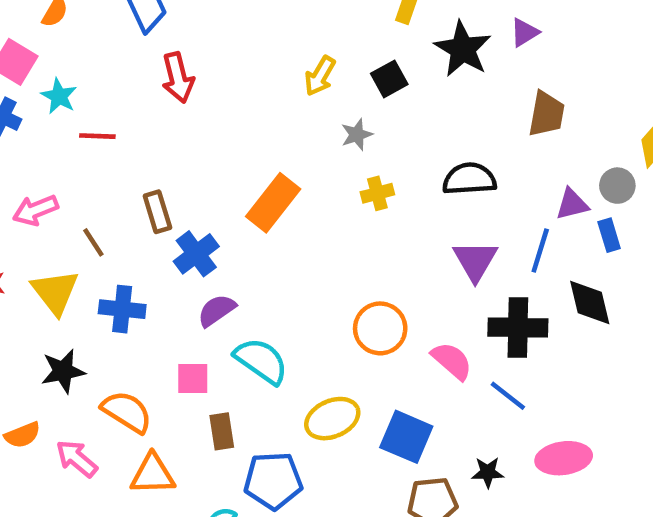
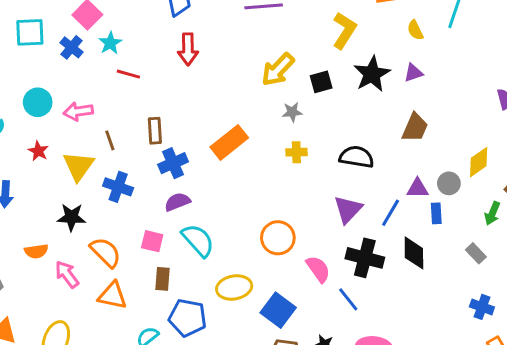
yellow arrow: (320, 76) -> (278, 70), size x1.4

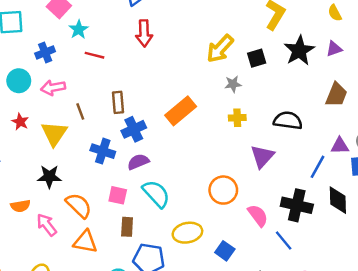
blue cross: (71, 47) -> (45, 52), moved, turned 30
blue cross: (118, 187) -> (103, 151), moved
purple triangle: (348, 209) -> (262, 156), moved
blue square: (278, 310) -> (225, 251), size x0.7

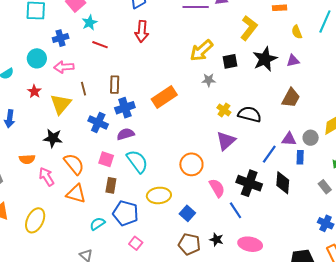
yellow cross: (237, 118) -> (224, 110), moved, turned 32

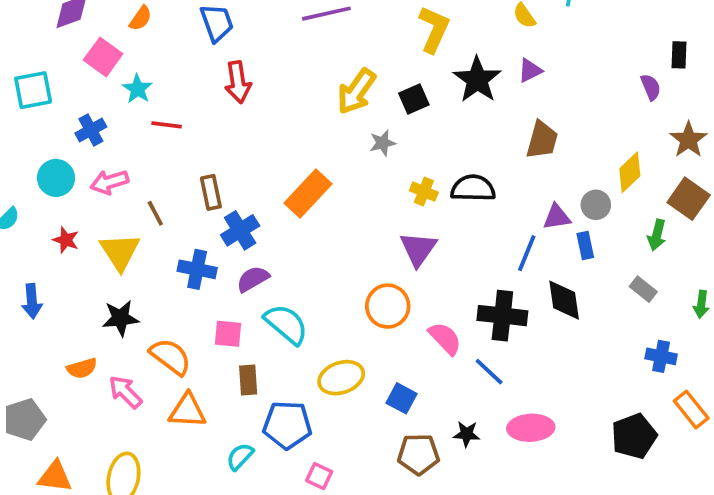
purple triangle: (226, 141) -> (418, 249), moved

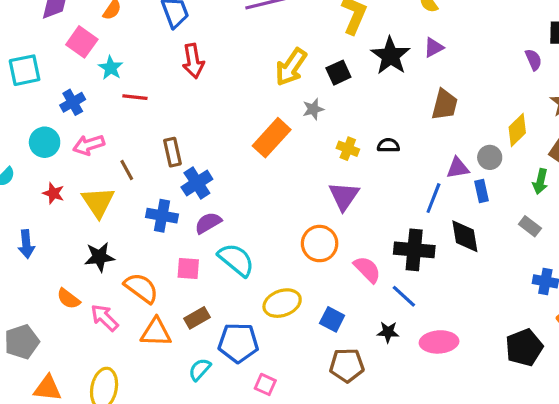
black semicircle: (473, 188) -> (388, 145), size x0.6
orange rectangle: (308, 194) -> (272, 138), moved
orange semicircle: (82, 368) -> (68, 299), turned 55
brown rectangle: (248, 380) -> (197, 318), moved, turned 65
black star: (467, 434) -> (388, 332), moved

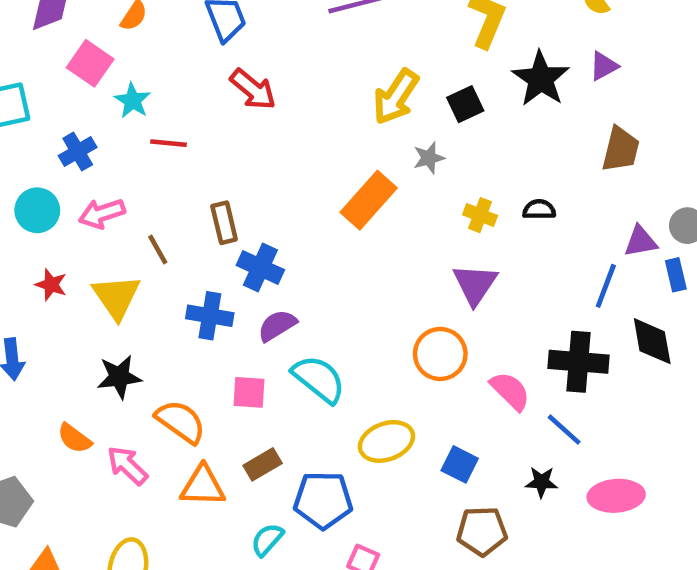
red arrow: (193, 61) -> (253, 89), turned -40
blue cross: (197, 183) -> (260, 268), turned -32

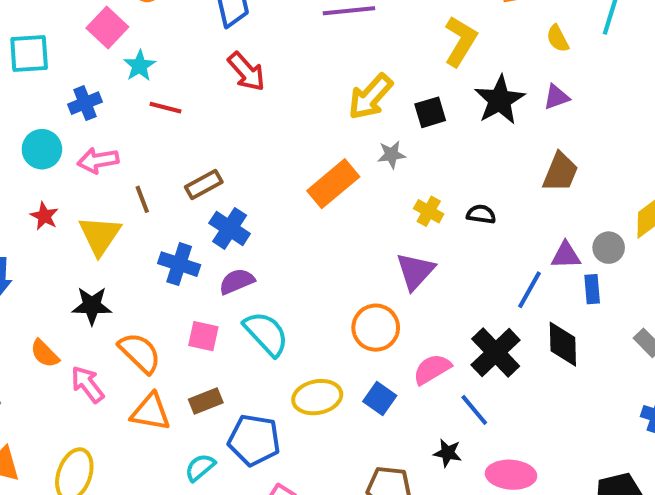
brown rectangle: (224, 223) -> (204, 185), turned 66
black cross: (578, 362) -> (496, 352), turned 33
pink semicircle: (510, 391) -> (432, 369), turned -84
blue square: (460, 464) -> (380, 399), moved

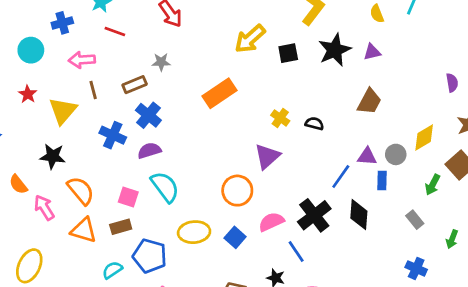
gray star: (391, 155) -> (161, 62), moved
pink arrow: (98, 160) -> (82, 60), moved
pink square: (203, 336) -> (128, 197), moved

